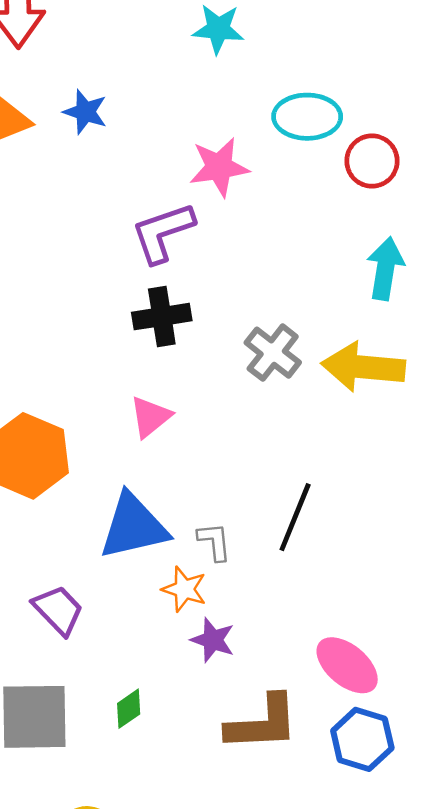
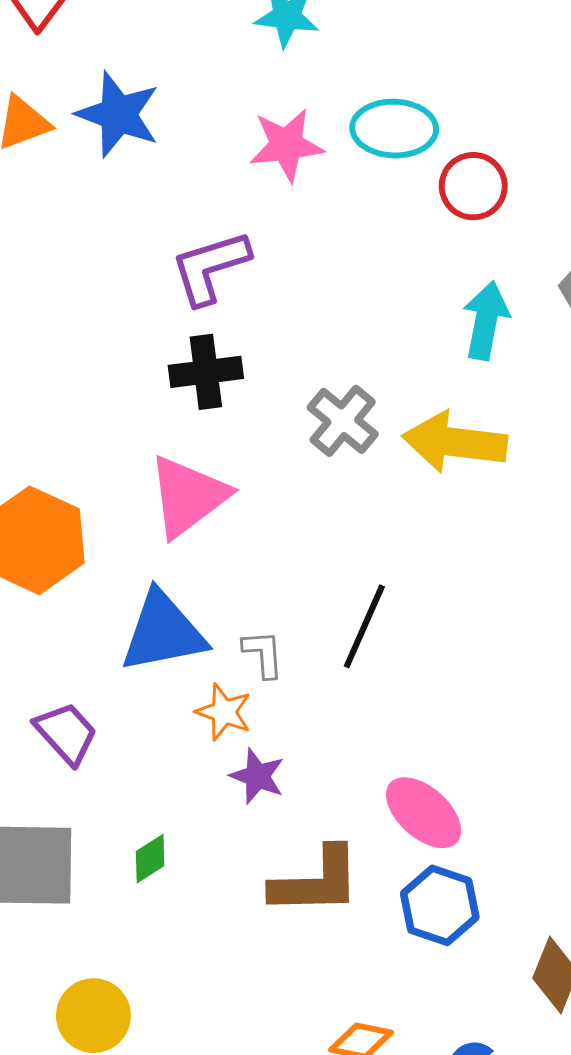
blue star: (85, 112) -> (118, 114), size x1.5
pink star: (219, 167) -> (286, 145), moved
pink triangle: (150, 417) -> (188, 496), size x1.6

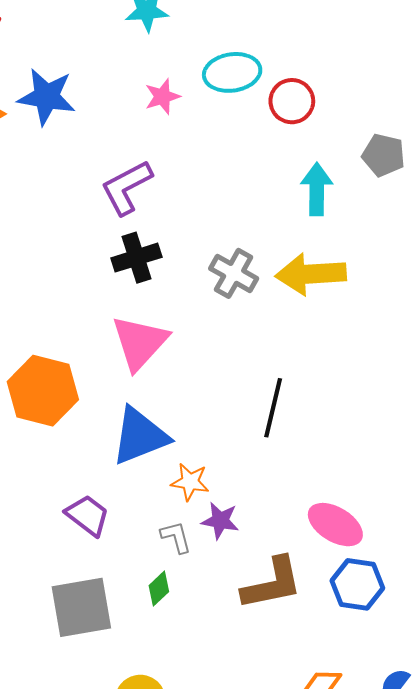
pink star: (286, 145) -> (162, 97), size x0.7
gray L-shape: (263, 654) -> (176, 537), moved

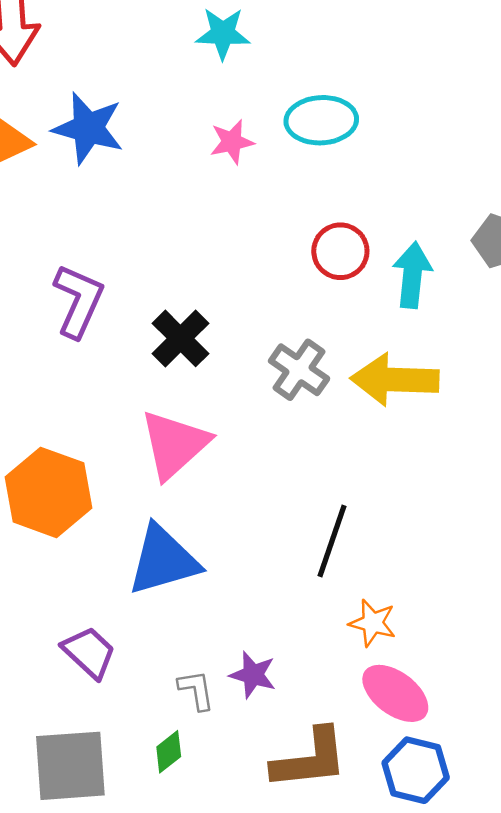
red circle: (292, 101) -> (340, 251), moved
purple L-shape: (127, 187) -> (78, 301), moved, turned 136
black cross: (136, 258) -> (181, 338), turned -33
orange star: (190, 482) -> (373, 623), moved

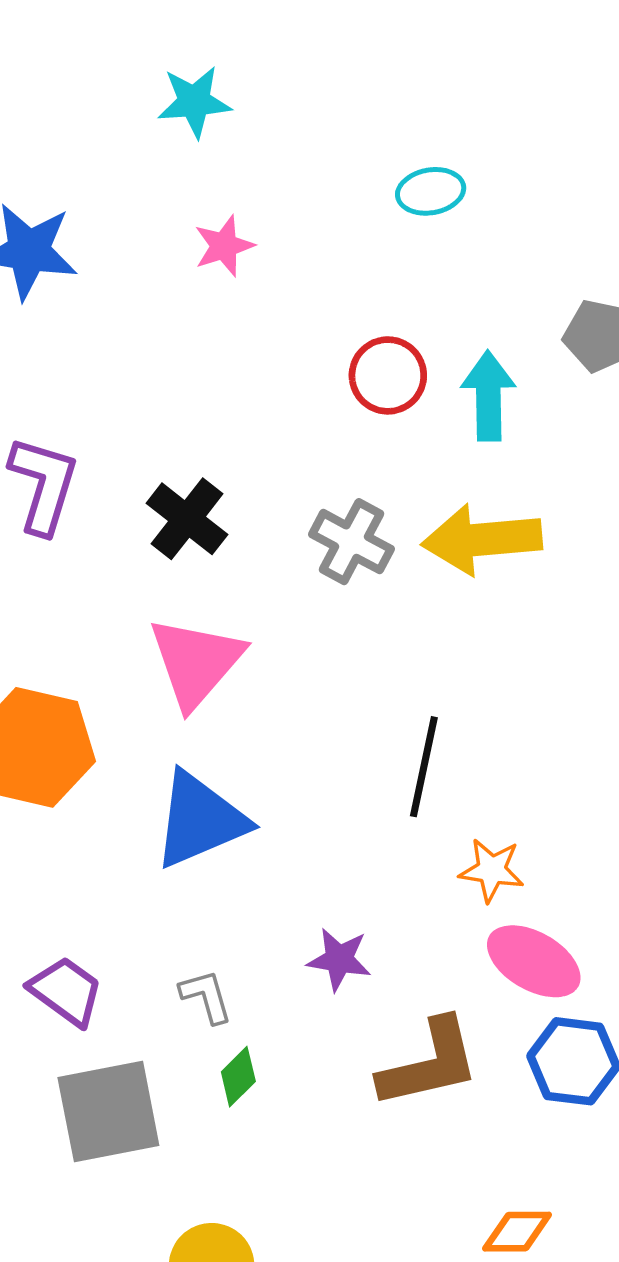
cyan ellipse: (321, 120) -> (431, 191), moved, size x0.7
purple trapezoid: (89, 652) -> (66, 991), moved
gray L-shape: (196, 690) -> (206, 996), moved

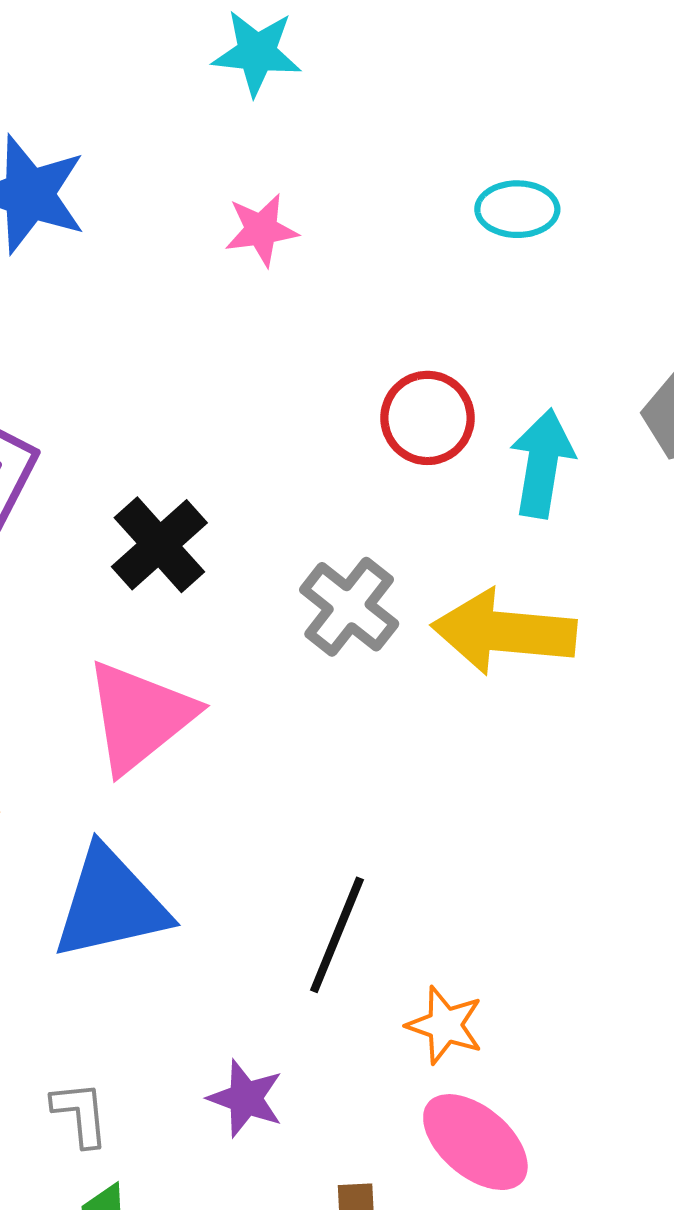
black line: (424, 767) -> (337, 935), moved

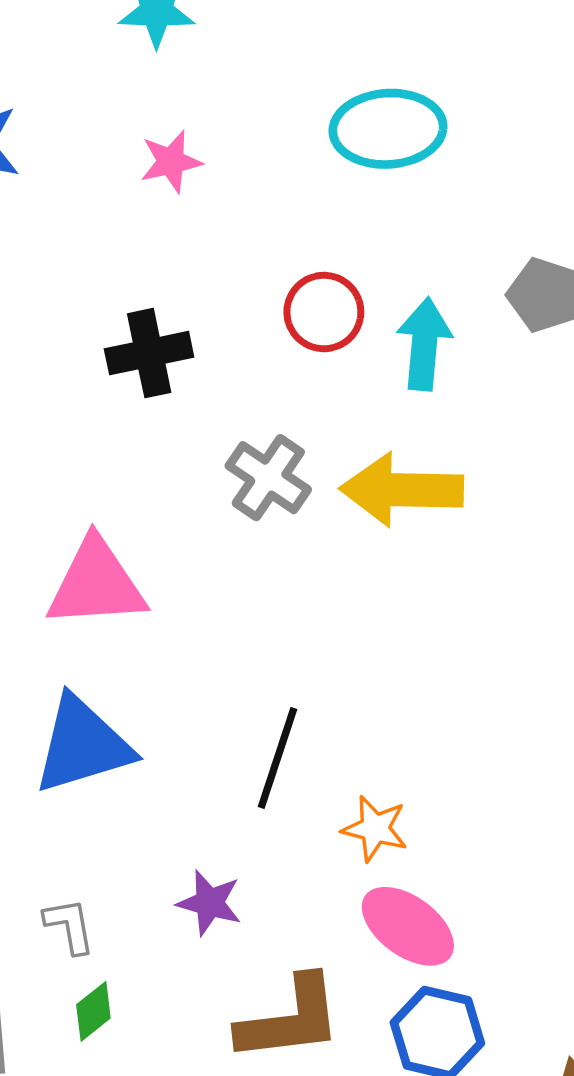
cyan ellipse: (517, 209) -> (388, 129), size x1.6
black cross: (159, 545) -> (149, 353), moved, turned 34
pink triangle: (140, 716) -> (96, 583), turned 39

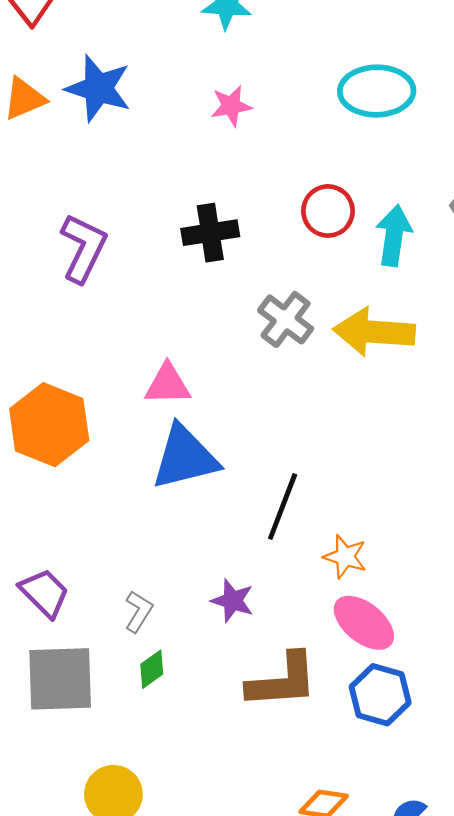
pink triangle: (96, 583) -> (168, 384), size x0.7
blue triangle: (83, 745) -> (185, 457), moved
gray L-shape: (69, 926) -> (139, 611), turned 39

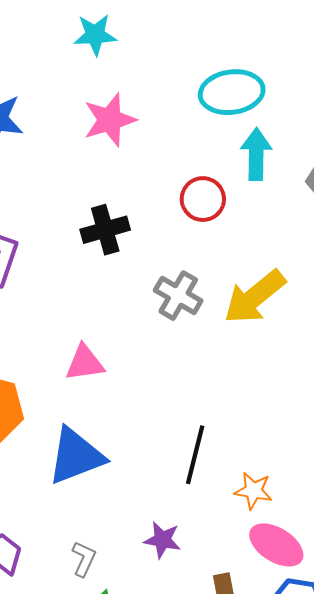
pink star: (231, 106) -> (110, 120), size x1.5
cyan arrow: (394, 236) -> (256, 154), moved
yellow arrow: (374, 332) -> (255, 297), turned -36
blue triangle: (185, 457) -> (76, 456), moved

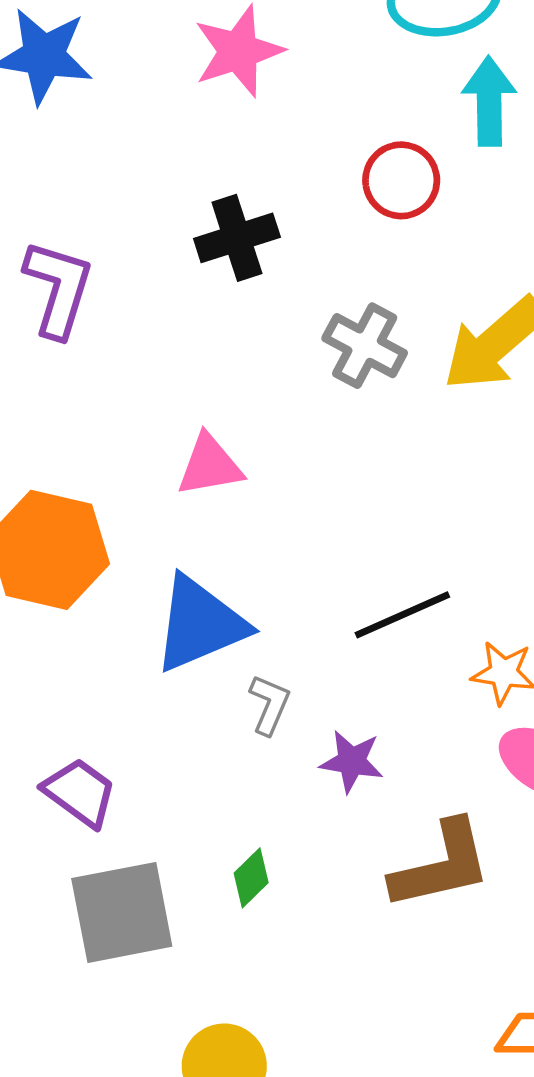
black line: (195, 455) -> (402, 615), turned 54
gray L-shape: (84, 559) -> (270, 705), moved

